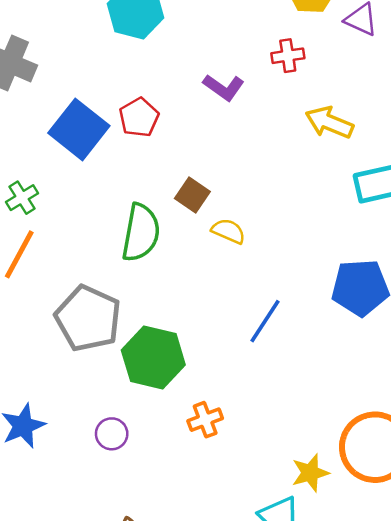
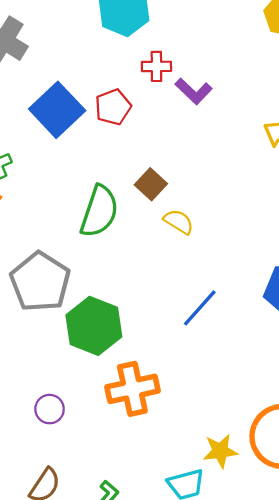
red cross: (288, 56) -> (156, 66), moved
orange cross: (205, 420) -> (132, 389), size x1.6
purple circle: (112, 434) -> (50, 409), moved

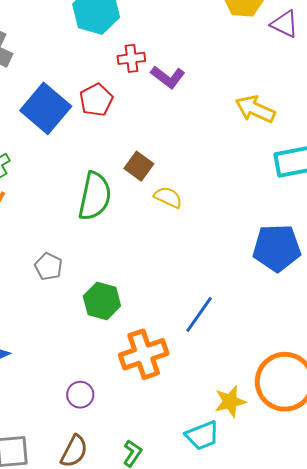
gray pentagon: (40, 282) -> (48, 267), size x0.5
blue line: (200, 308) -> (199, 314), moved
green hexagon: (94, 326) -> (102, 301), size x0.7
purple circle: (50, 409) -> (80, 395), moved

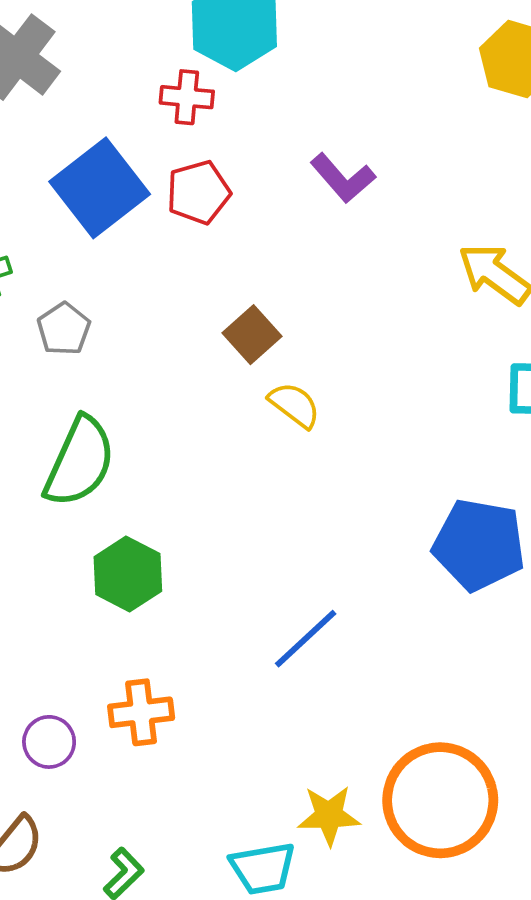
red cross: (131, 58) -> (187, 97), moved
green semicircle: (95, 196) -> (80, 462), moved
gray pentagon: (48, 267) -> (64, 329), moved
orange cross: (144, 354) -> (141, 712), moved, size x0.7

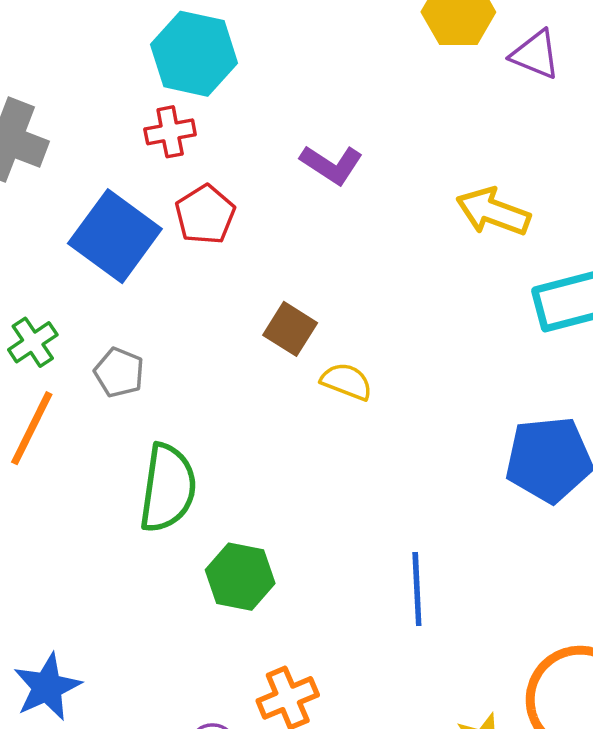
blue line: (306, 639) -> (417, 589), turned -34

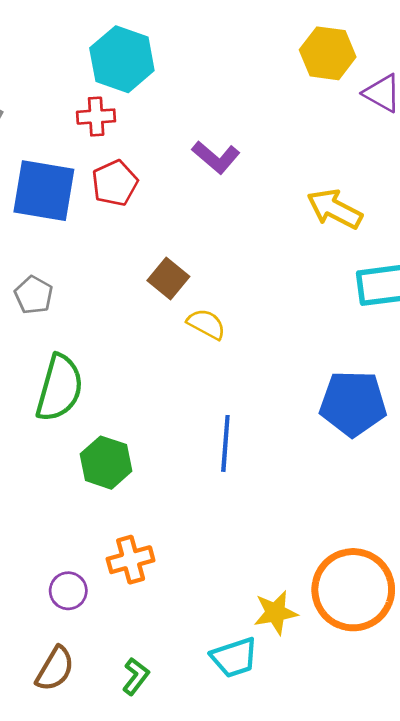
blue square: (115, 236) -> (44, 191), turned -34
blue line: (417, 589) -> (225, 443), moved

